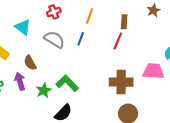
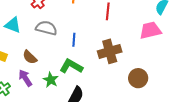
blue line: (81, 39) -> (74, 40), moved
brown cross: (121, 82) -> (110, 51), moved

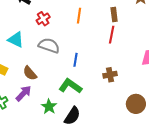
brown cross: (110, 51) -> (110, 75), size x0.6
purple arrow: (25, 78) -> (24, 93), turned 72
green star: (51, 80) -> (49, 107), moved

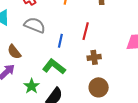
red line: (112, 35) -> (86, 31), moved
brown circle: (136, 104) -> (99, 87), moved

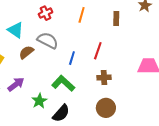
brown semicircle: (14, 52) -> (26, 52), moved, turned 84

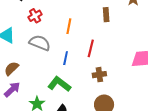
orange line: (82, 15) -> (69, 26), moved
brown semicircle: (26, 52) -> (11, 68), moved

